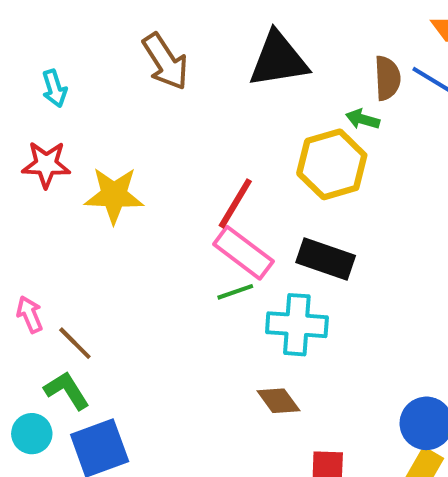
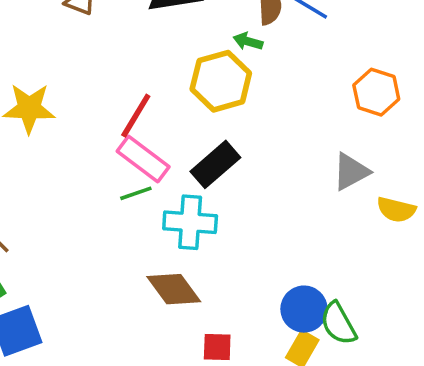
black rectangle: (326, 259) -> (215, 164), turned -60
brown diamond: (278, 401) -> (174, 289), size x1.4

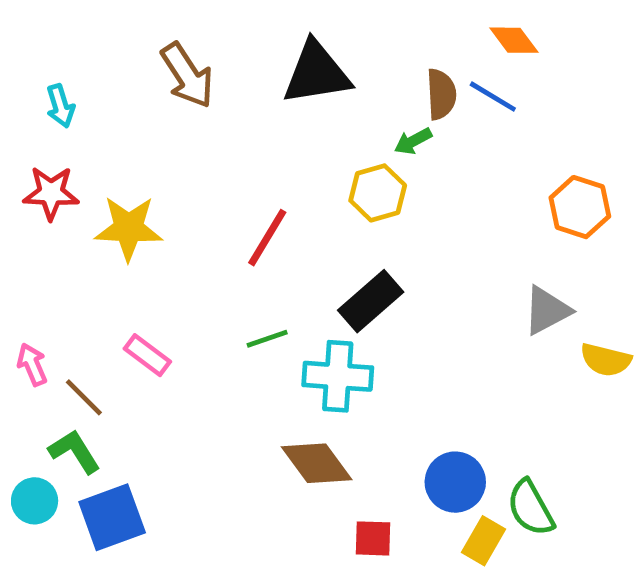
green arrow: (248, 41) -> (413, 141), turned -44
yellow hexagon: (221, 81) -> (378, 193), size x0.7
pink rectangle: (143, 159) -> (147, 355), moved, size x0.7
blue circle: (304, 309) -> (455, 482), moved

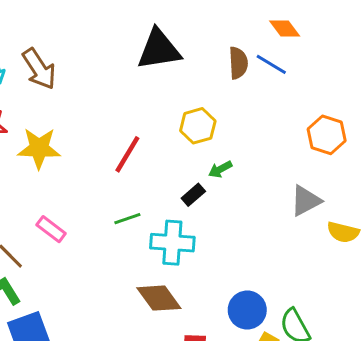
brown arrow: (187, 75) -> (39, 69), moved
green arrow: (413, 141) -> (220, 169), moved
black rectangle: (371, 301) -> (193, 195), size x0.6

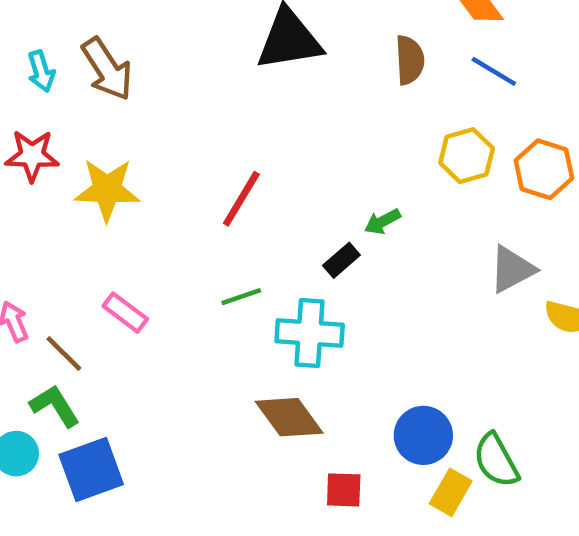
blue line: (271, 64) -> (494, 71), moved
yellow hexagon: (198, 126) -> (467, 156), moved

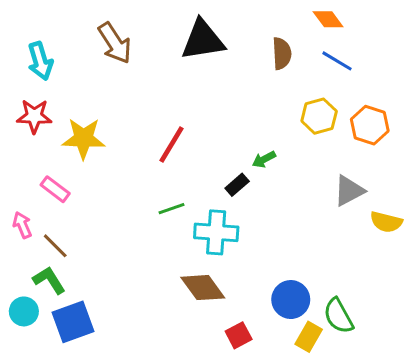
brown arrow: (107, 69) -> (115, 43), moved
cyan arrow: (41, 71) -> (40, 61), size x1.4
pink rectangle: (125, 313) -> (55, 189), moved
red square: (344, 490) -> (239, 335), turned -30

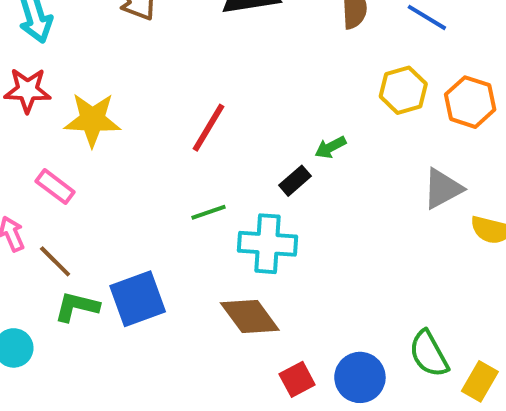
green L-shape: (49, 280) -> (77, 307), moved, turned -44
blue circle: (291, 300) -> (360, 377), moved
blue square: (73, 322) -> (138, 299), moved
yellow rectangle: (309, 337) -> (480, 381), moved

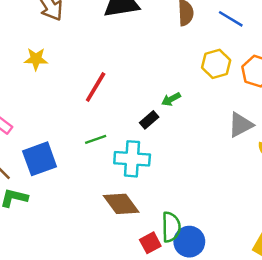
yellow star: (92, 120) -> (36, 59), moved, size x0.7
blue square: (138, 299) -> (40, 159), moved
green semicircle: (429, 354) -> (171, 227), moved, turned -152

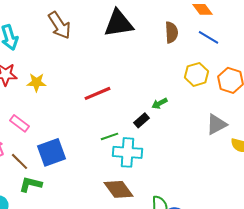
yellow star: (36, 59) -> (36, 82), moved
red line: (96, 87) -> (98, 93), turned 36
green line: (96, 139) -> (110, 136), moved

